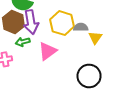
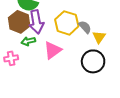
gray semicircle: (81, 27) -> (85, 27), turned 48
black circle: (89, 76) -> (93, 61), moved

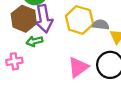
gray semicircle: (85, 27) -> (101, 25), turned -40
pink triangle: (53, 50) -> (78, 67), moved

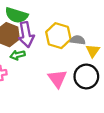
pink triangle: (78, 67) -> (57, 79), turned -30

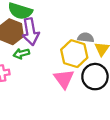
yellow hexagon: (58, 36) -> (74, 54), moved

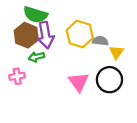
yellow hexagon: (74, 54) -> (80, 34), moved

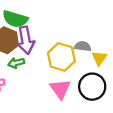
yellow hexagon: (80, 34) -> (61, 57), moved

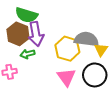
gray semicircle: (83, 46) -> (86, 39), size x1.6

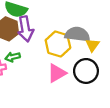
green arrow: (27, 54) -> (13, 57), moved
pink triangle: (66, 77) -> (57, 73), turned 36

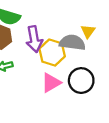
purple arrow: (26, 29) -> (34, 39), moved
yellow triangle: (92, 45) -> (88, 31), moved

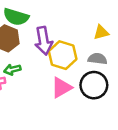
yellow triangle: (88, 31) -> (101, 32), turned 40
gray semicircle: (72, 42) -> (97, 59), moved, size x0.7

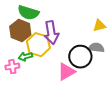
yellow hexagon: (63, 55) -> (38, 45), moved
black circle: (94, 85) -> (80, 57), moved

